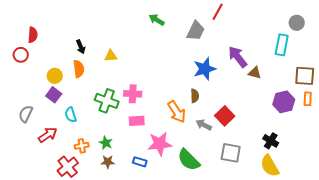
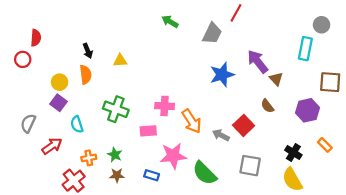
brown triangle: (255, 73) -> (276, 79), turned 32
pink cross: (133, 94) -> (165, 106), moved
brown semicircle: (195, 96) -> (267, 106), moved, turned 144
orange rectangle: (308, 99) -> (325, 145), moved, turned -48

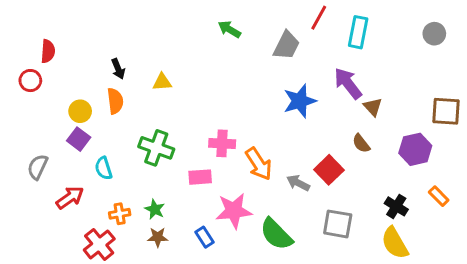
cyan rectangle: (305, 49) -> (358, 32), moved
blue rectangle: (152, 175) -> (205, 237), turned 40

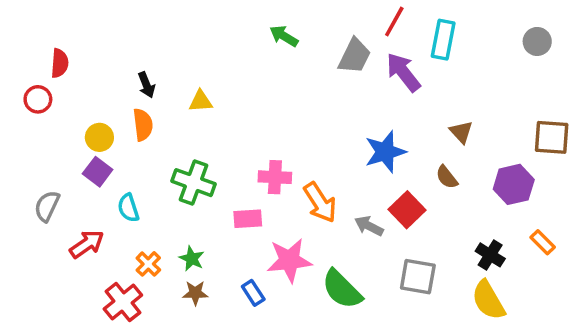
purple arrow: (348, 83) -> (403, 72), moved
blue star: (300, 101) -> (385, 152), moved
orange cross: (120, 214) -> (148, 264), turned -36

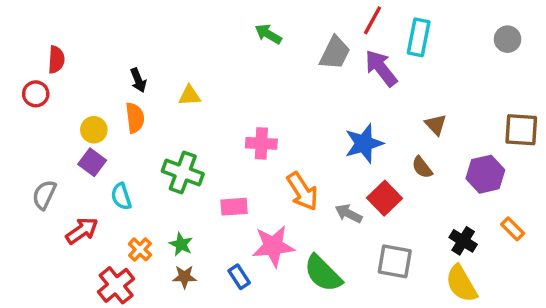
pink cross: (275, 177) -> (261, 143), moved

